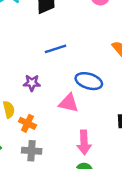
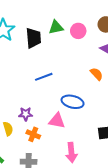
purple star: (32, 83) -> (26, 114), moved
orange cross: (27, 123) -> (33, 134), moved

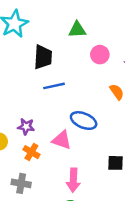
pink circle: (78, 31) -> (100, 55), moved
black trapezoid: (33, 38) -> (43, 57), moved

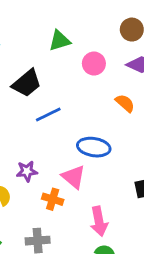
black trapezoid: (43, 57) -> (27, 83), turned 60
pink triangle: (62, 140) -> (73, 177), turned 35
orange cross: (31, 152) -> (53, 199), moved

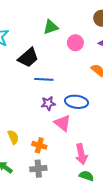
blue line: (48, 114) -> (44, 79), turned 30
purple star: (27, 171) -> (48, 103), moved
orange cross: (53, 199) -> (39, 145), moved

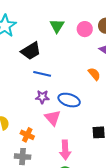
green triangle: (51, 27) -> (57, 26), turned -49
pink circle: (75, 43) -> (85, 29), moved

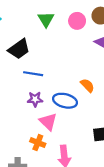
orange semicircle: (94, 74) -> (87, 85), moved
orange cross: (27, 135) -> (38, 143), moved

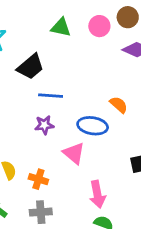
green triangle: (46, 19) -> (61, 27), turned -42
purple star: (35, 99) -> (44, 125), moved
orange cross: (38, 143) -> (38, 179), moved

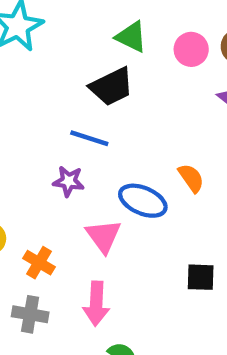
black trapezoid: (31, 67) -> (112, 87), moved
pink arrow: (97, 194) -> (96, 304), moved

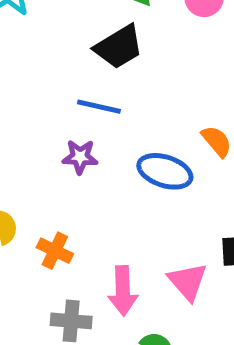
pink triangle: (103, 236) -> (188, 281), moved
gray cross: (30, 314) -> (71, 321), moved

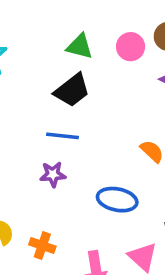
blue ellipse: (165, 171) -> (117, 200), moved

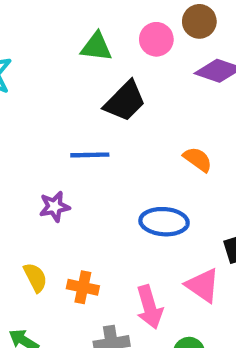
black trapezoid: (72, 90) -> (125, 101), moved
purple star: (53, 174) -> (54, 207), moved

